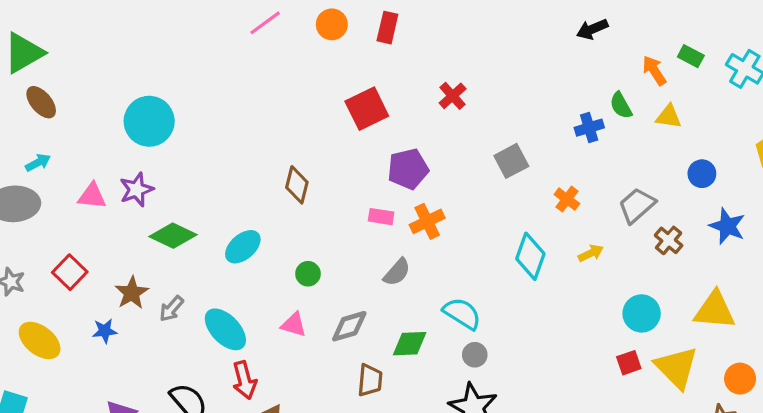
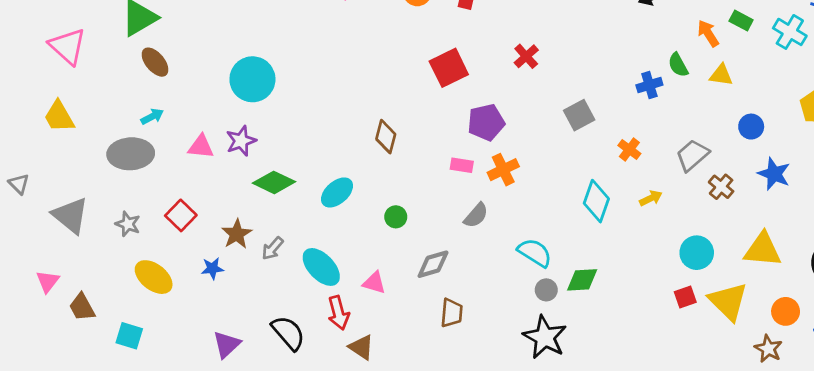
pink triangle: (294, 325) -> (374, 283), moved
green diamond: (410, 344) -> (582, 280), moved

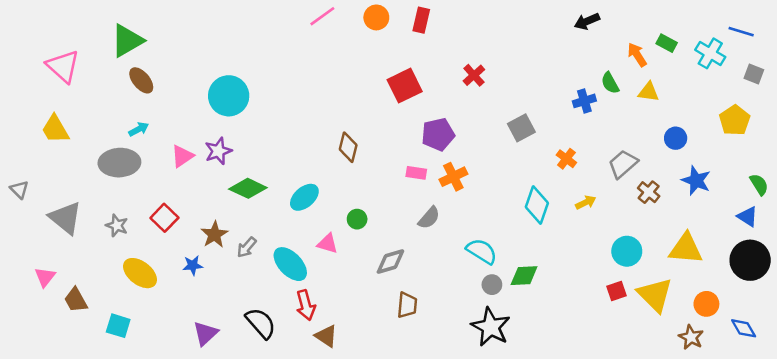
pink triangle: (201, 147) -> (182, 156), turned -40
pink triangle: (374, 283) -> (328, 244), moved

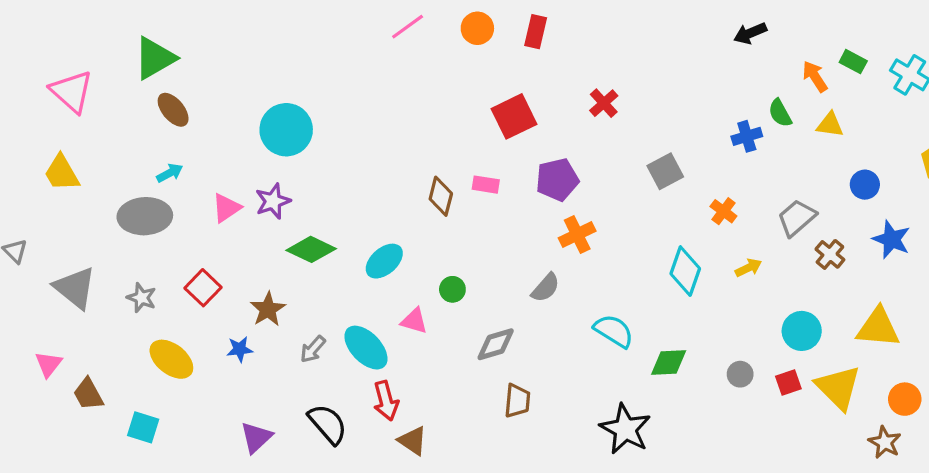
pink rectangle: (416, 173) -> (486, 185), moved
gray arrow: (247, 247) -> (313, 349), moved
gray circle: (492, 285) -> (740, 374), moved

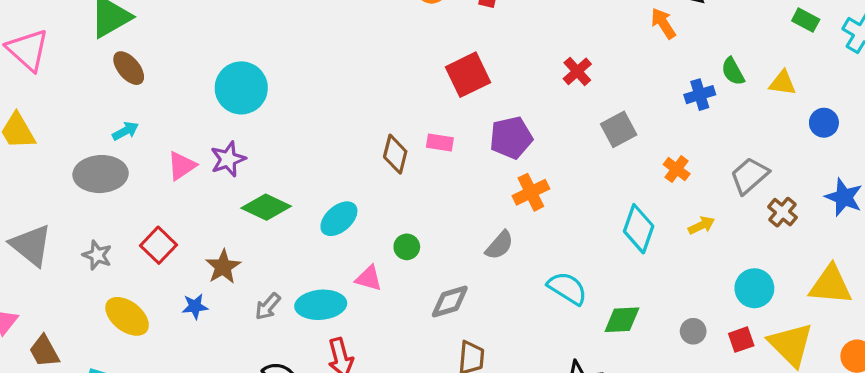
orange arrow: (815, 76) -> (663, 23), moved
red cross: (604, 103) -> (577, 71), moved
blue circle: (865, 185) -> (824, 123), moved
cyan ellipse: (366, 348) -> (321, 305), turned -51

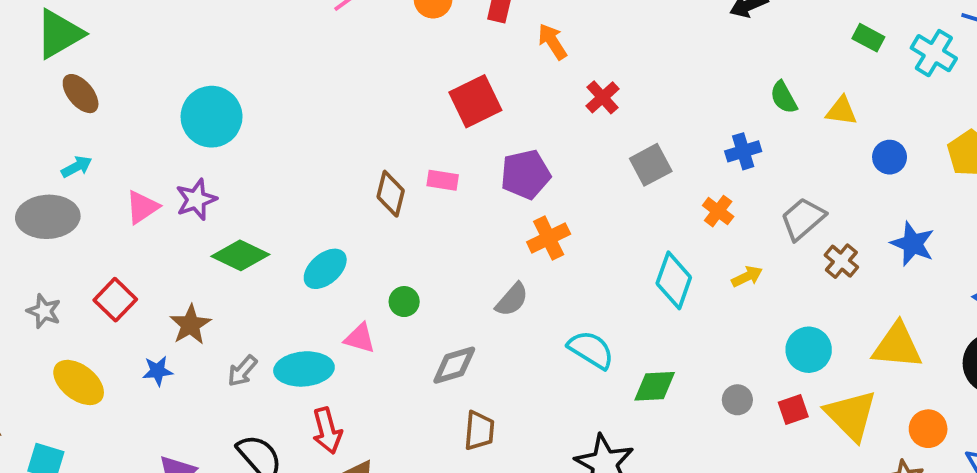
orange arrow: (663, 23) -> (552, 42), moved
blue cross: (700, 95) -> (743, 151), moved

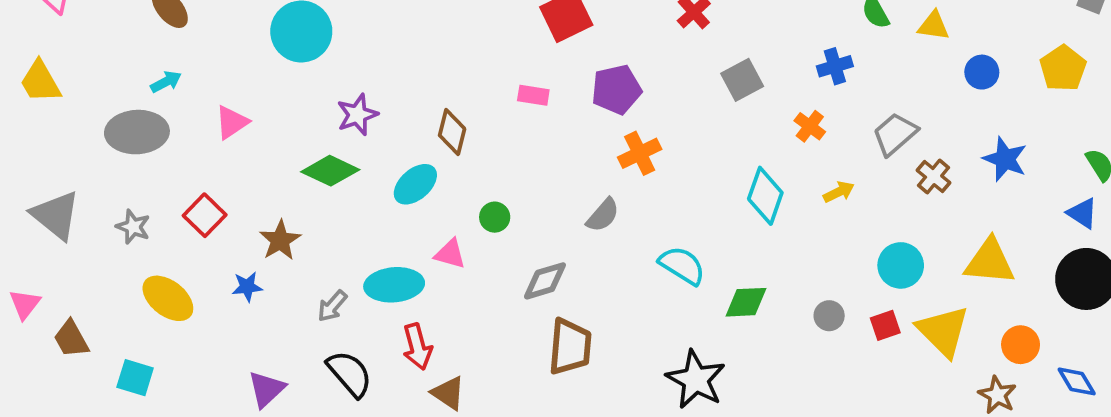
brown diamond: (391, 194) -> (452, 132), moved
purple star: (196, 199) -> (357, 115), moved
gray arrow: (242, 371) -> (332, 306), moved
brown trapezoid: (479, 431) -> (570, 347), size x1.4

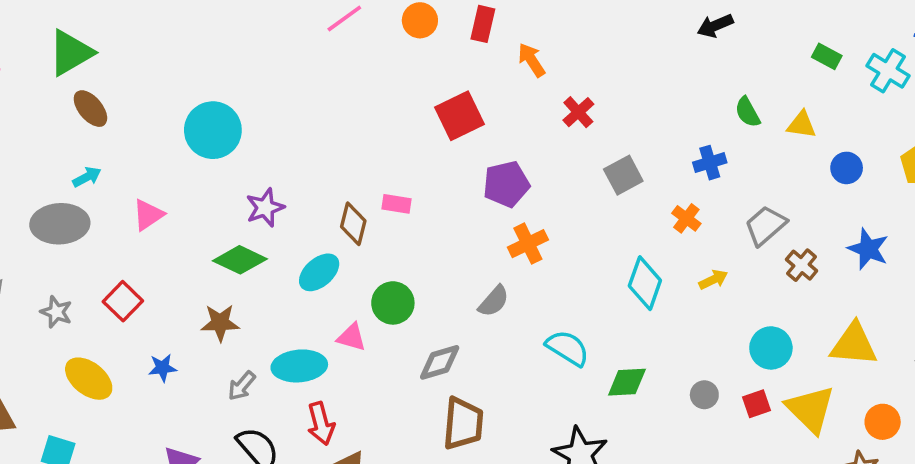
pink rectangle: (533, 95) -> (397, 204), moved
green circle: (495, 217) -> (393, 303), size x1.5
brown star: (280, 240) -> (220, 323), moved, turned 30

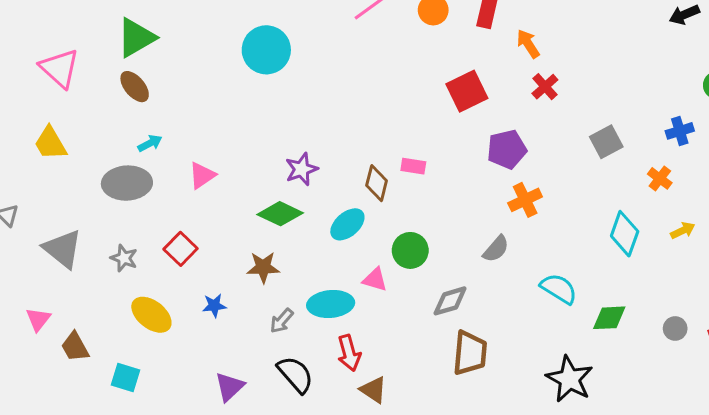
brown ellipse: (90, 109) -> (135, 87), moved
red cross: (578, 112) -> (545, 87), moved
cyan circle: (213, 130) -> (266, 50), moved

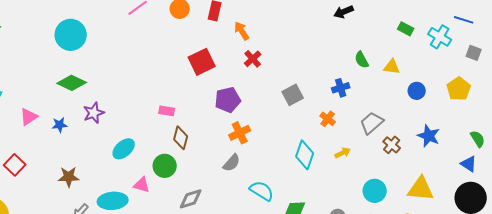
brown diamond: (377, 183) -> (181, 138), moved
green diamond: (280, 214) -> (72, 83), moved
gray semicircle: (496, 249) -> (232, 163), moved
blue star: (214, 306) -> (60, 125), moved

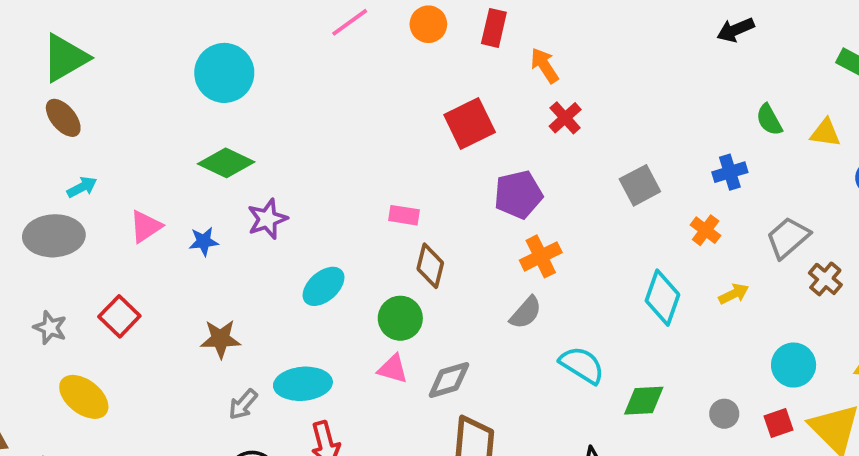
pink triangle: (142, 185) -> (393, 369), moved

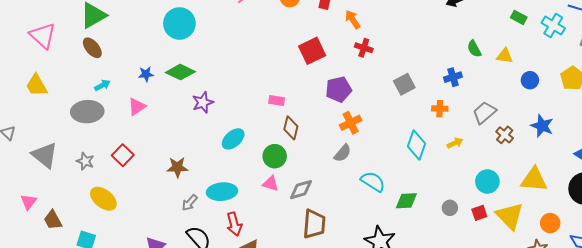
red cross: (565, 118) -> (364, 48), turned -30
orange cross: (706, 230) -> (440, 109), turned -35
blue star: (204, 241) -> (146, 74), moved

